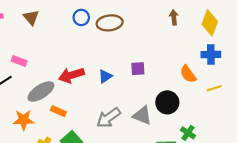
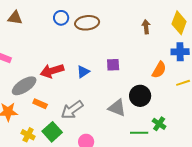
brown triangle: (31, 17) -> (15, 18), turned -42
brown arrow: (174, 17) -> (146, 27), moved
orange semicircle: (188, 74) -> (159, 70), turned -114
gray arrow: (108, 118) -> (72, 110), moved

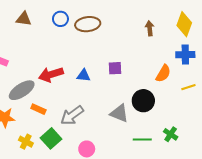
brown triangle: (15, 18) -> (24, 19), moved
blue triangle: (83, 72) -> (84, 76), turned 40
green cross: (159, 124) -> (171, 134), moved

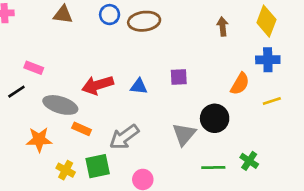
gray ellipse: (22, 90) -> (60, 105), turned 50
gray triangle: (119, 113) -> (184, 134), turned 48
green square: (51, 138) -> (98, 166), turned 30

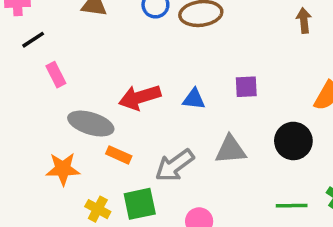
pink rectangle: (34, 68) -> (56, 75), turned 42
black line: (16, 92) -> (33, 40), moved
gray triangle: (184, 134) -> (231, 150), moved, turned 45

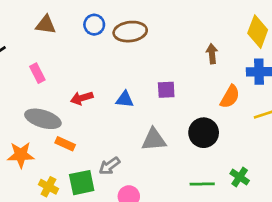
brown arrow: (304, 20) -> (212, 54), moved
pink rectangle: (56, 75) -> (37, 73), moved
red arrow: (140, 97) -> (82, 98), size x0.7
gray arrow: (175, 165) -> (109, 166), moved, size x0.7

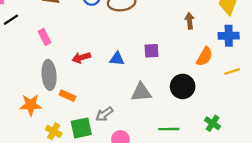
gray ellipse: (43, 119) -> (49, 75), turned 68
green line: (202, 184) -> (169, 129), moved

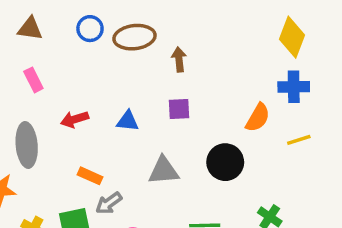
brown arrow: (190, 21) -> (179, 59), moved
pink rectangle: (44, 37) -> (33, 80), moved
orange rectangle: (67, 96) -> (90, 176), moved

